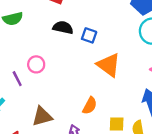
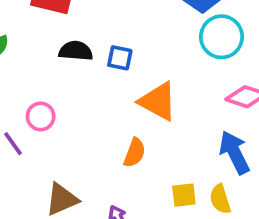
orange semicircle: (90, 106) -> (135, 153), moved

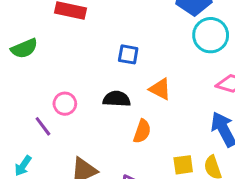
black semicircle: (76, 51) -> (117, 99), moved
orange triangle: (158, 101) -> (160, 89), size x0.7

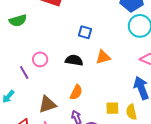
orange triangle: (160, 89) -> (103, 57), turned -49
orange semicircle: (142, 131) -> (76, 92), moved

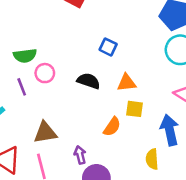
green semicircle: (18, 21) -> (25, 56), moved
orange semicircle: (76, 92) -> (112, 127), moved
yellow square: (112, 108) -> (134, 109), moved

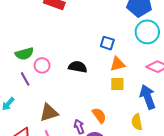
blue square: (108, 47) -> (107, 43), moved
orange triangle: (127, 83) -> (118, 64), moved
orange semicircle: (112, 127) -> (99, 115), moved, turned -63

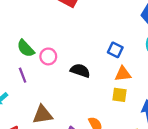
green semicircle: (24, 54) -> (26, 48), turned 54
pink circle: (42, 65) -> (48, 56), moved

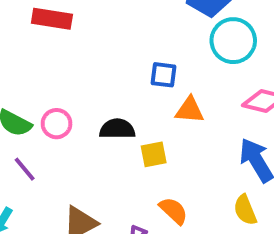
orange triangle: (123, 74) -> (190, 110), turned 30
yellow square: (120, 95) -> (154, 154), moved

